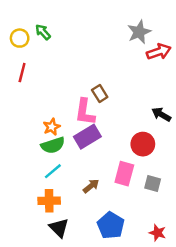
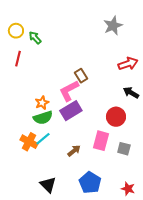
green arrow: (43, 32) -> (35, 38), moved
red arrow: (159, 52) -> (128, 64), moved
pink L-shape: (85, 112) -> (69, 91), turned 55
orange cross: (49, 201) -> (29, 142), moved, turned 30

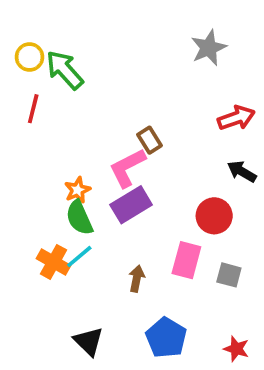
green arrow: (35, 38) -> (65, 70), size x1.6
green semicircle: (43, 118) -> (79, 218), turned 84
brown arrow: (74, 151) -> (137, 279), turned -40

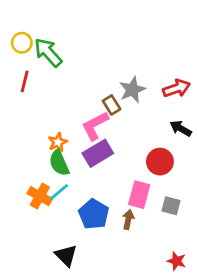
gray star: (209, 48) -> (132, 90), moved
brown arrow: (137, 279) -> (128, 220), moved
blue pentagon: (166, 338) -> (94, 214), moved

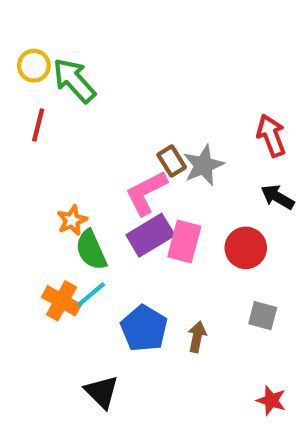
red arrow: (177, 88) -> (271, 136), turned -92
gray star: (132, 90) -> (203, 165), moved
orange star: (58, 142) -> (72, 220), moved
pink rectangle: (139, 195) -> (184, 242), moved

